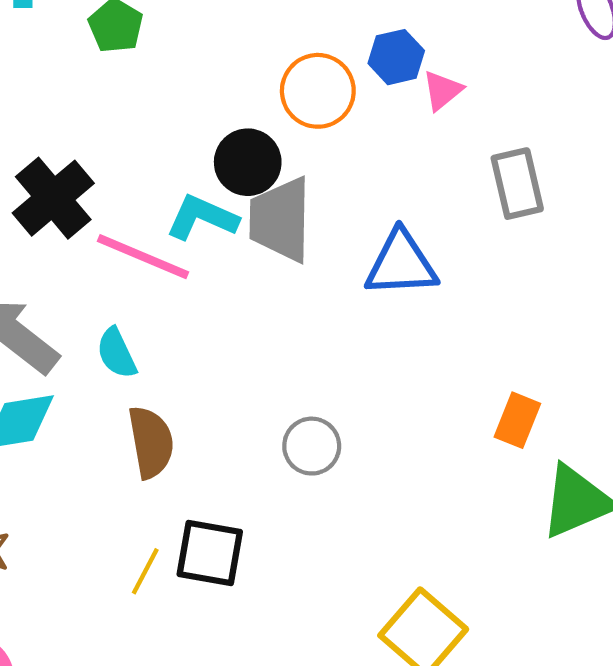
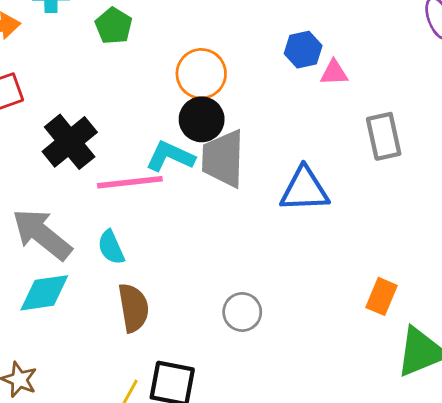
pink triangle: (442, 90) -> (334, 73), turned 36
orange circle: (318, 91) -> (201, 74), moved
pink line: (143, 257) -> (130, 182), turned -30

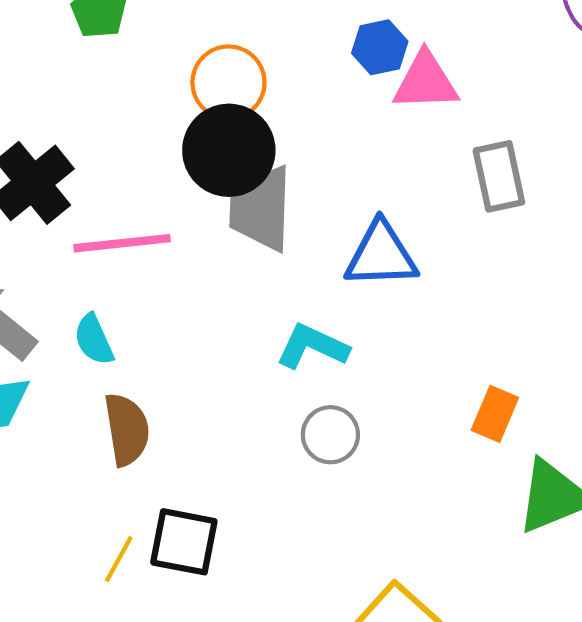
pink triangle: (334, 73) -> (426, 82), size x1.6
black circle: (202, 119) -> (229, 150), size x1.4
cyan L-shape: (170, 156) -> (312, 346), moved
gray circle: (242, 312) -> (330, 435), moved

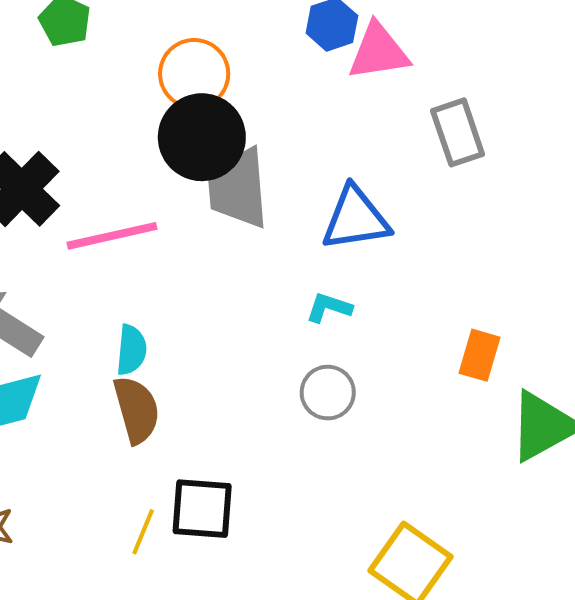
cyan semicircle: (94, 340) -> (131, 350), moved, turned -144
cyan L-shape: (312, 346) -> (329, 308), moved, size x0.7

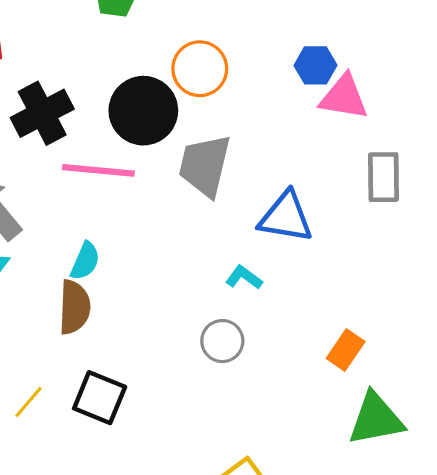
black circle: (202, 137) -> (143, 111), moved
yellow line: (143, 532) -> (28, 402), moved

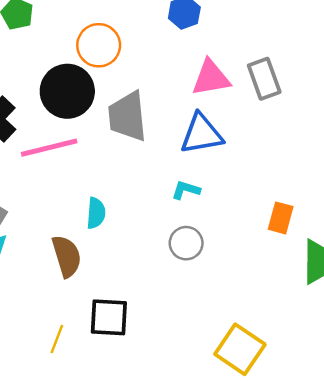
pink triangle: (344, 97) -> (211, 78), moved
cyan semicircle: (85, 261) -> (96, 213), moved

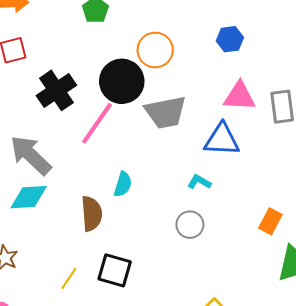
gray trapezoid: (127, 116) -> (166, 112), turned -108
pink line: (49, 148) -> (97, 123), turned -54

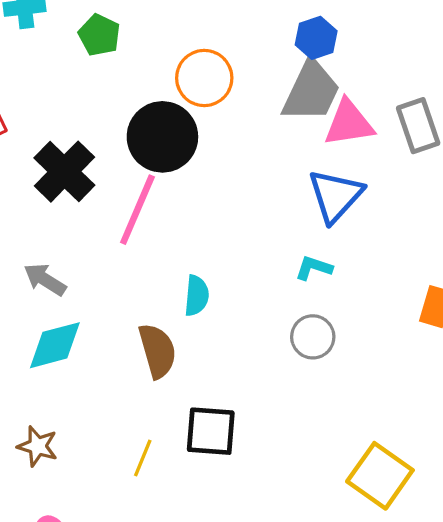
gray trapezoid: (166, 112) -> (311, 91), moved, turned -42
blue triangle: (222, 140) -> (335, 196), turned -39
gray arrow: (31, 155) -> (45, 279), size x0.6

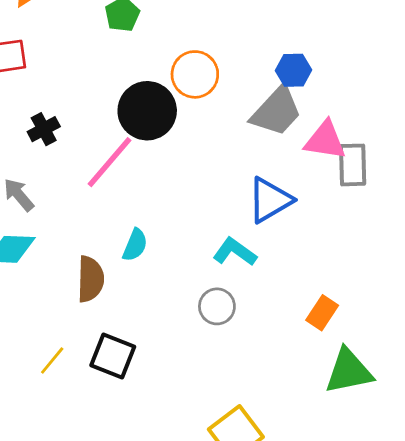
pink triangle: (349, 123) -> (325, 140), moved
black cross: (64, 172) -> (44, 129), moved, size x0.6
cyan L-shape: (314, 268) -> (235, 252), size x1.4

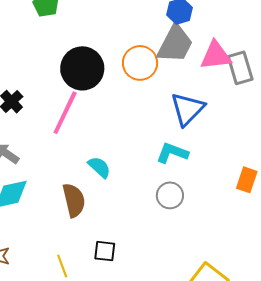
orange circle: (195, 74) -> (140, 63), moved
cyan semicircle: (135, 245) -> (99, 167), turned -55
black square: (113, 356) -> (105, 251), size x0.7
yellow line: (52, 360) -> (62, 266), turned -45

